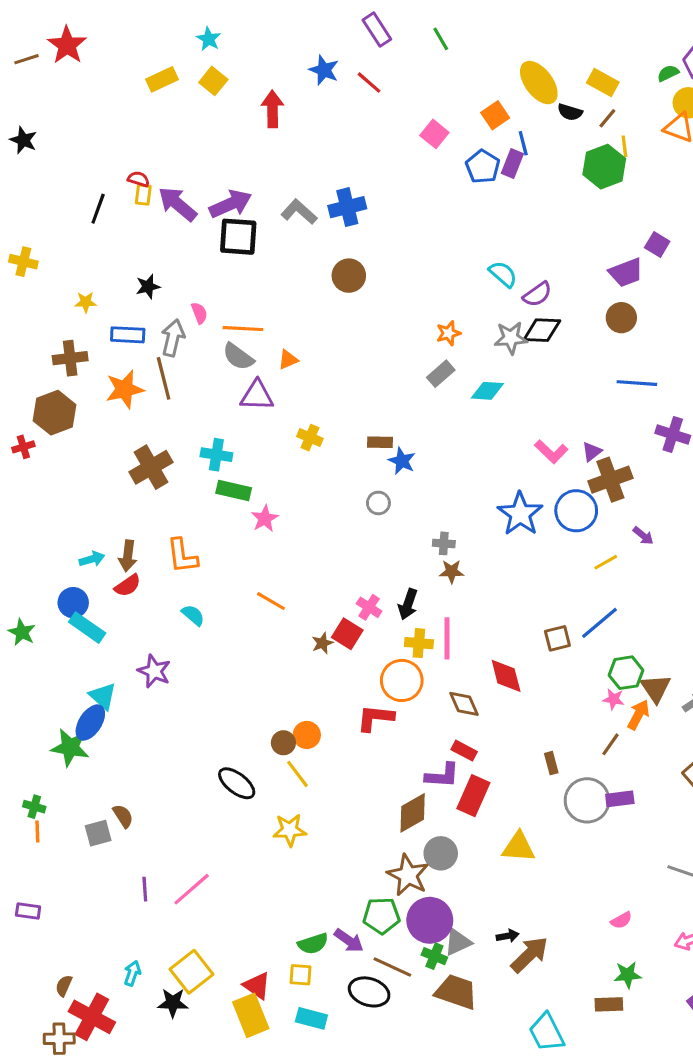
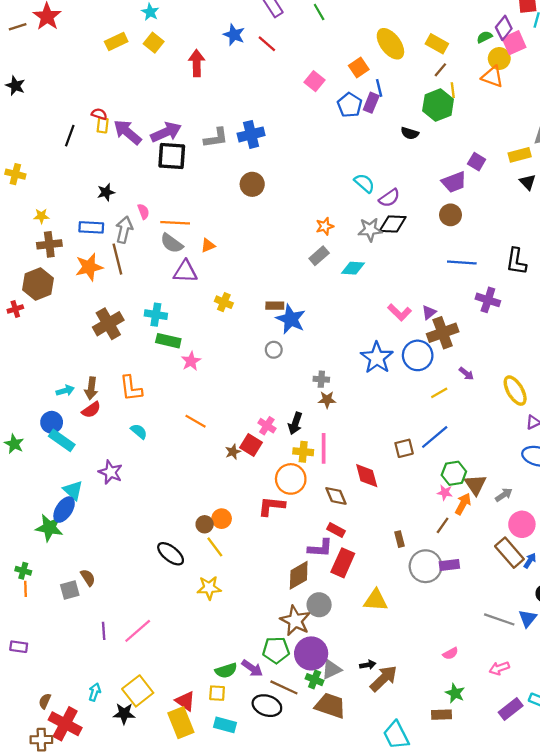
black semicircle: (570, 112) -> (410, 133), moved
gray L-shape: (299, 212) -> (216, 138), turned 130
yellow star: (86, 302) -> (41, 216), moved
blue star: (402, 461) -> (291, 319), size x1.5
green star: (628, 975) -> (455, 693), turned 30

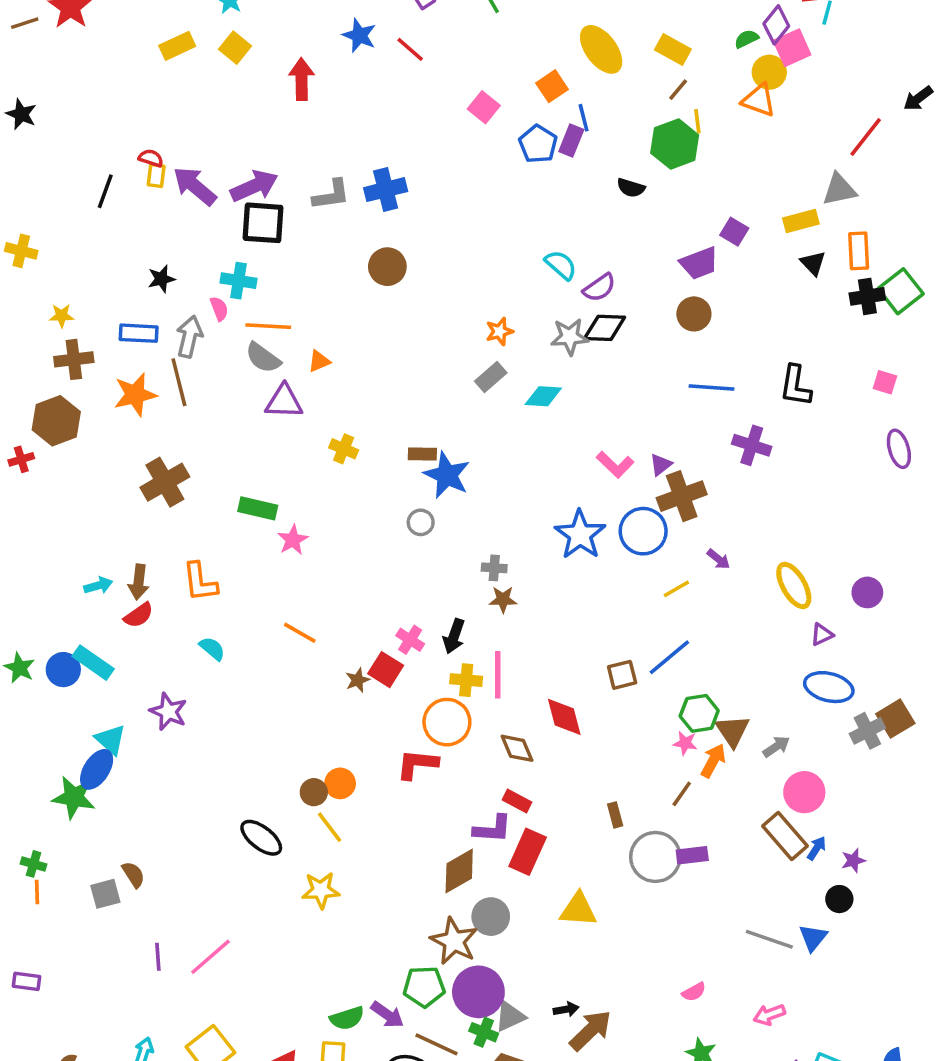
cyan cross: (156, 315) -> (238, 281), moved
blue circle: (52, 422) -> (63, 670), moved

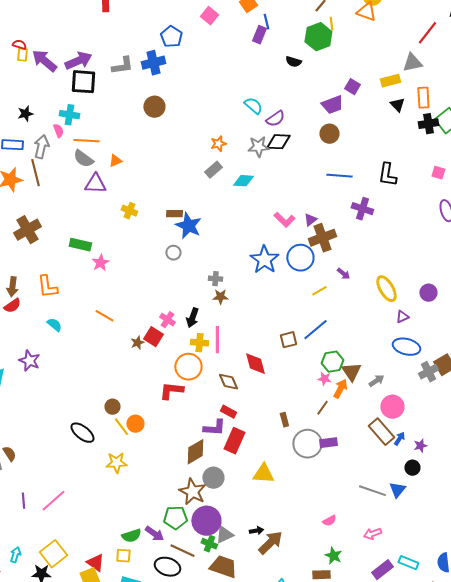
blue pentagon: (538, 144) -> (171, 37), moved
orange circle: (340, 783) -> (135, 424), moved

